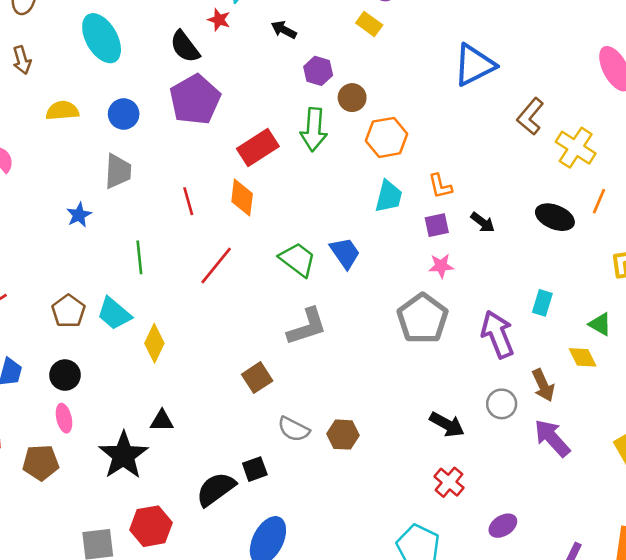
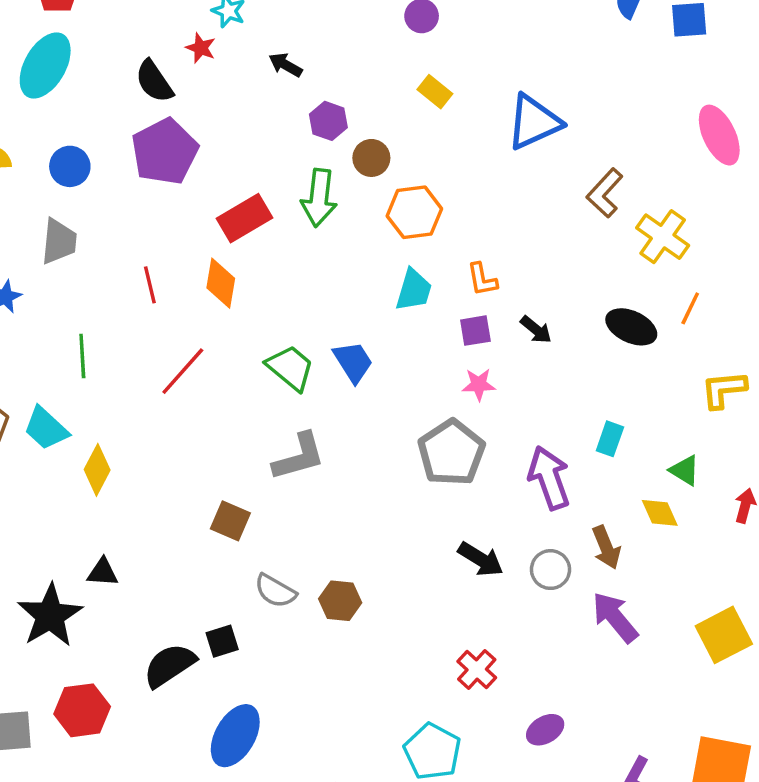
yellow rectangle: (369, 24) -> (435, 92), moved
cyan ellipse: (102, 38) -> (45, 65), turned 57
brown square: (257, 378) -> (230, 521), turned -36
black arrow: (447, 424) -> (481, 559), moved

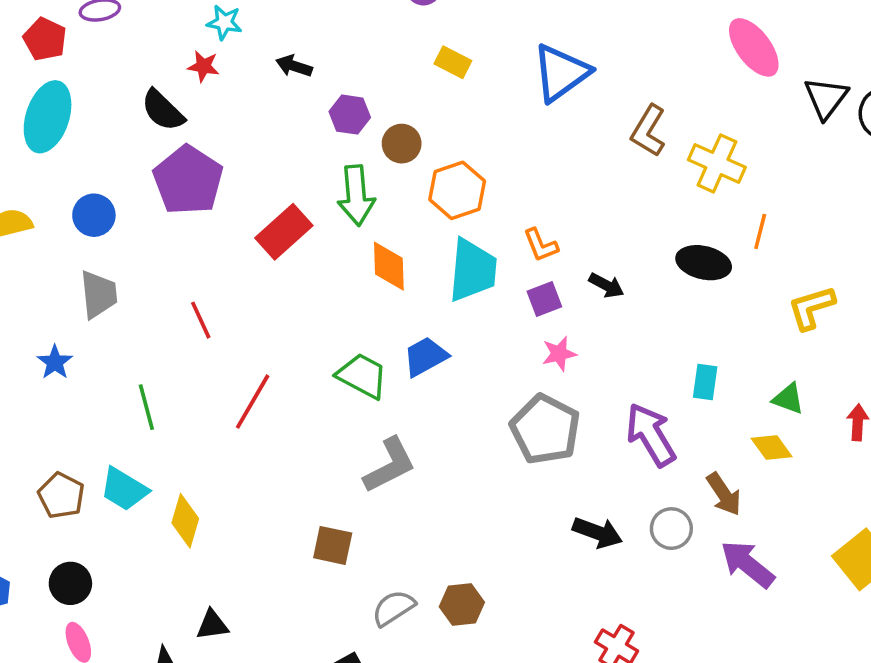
orange diamond: (221, 283) -> (389, 266), moved
cyan trapezoid: (414, 290) -> (473, 270), size x1.4
blue trapezoid: (353, 362) -> (425, 357), turned -75
gray semicircle: (275, 591) -> (393, 608), turned 129

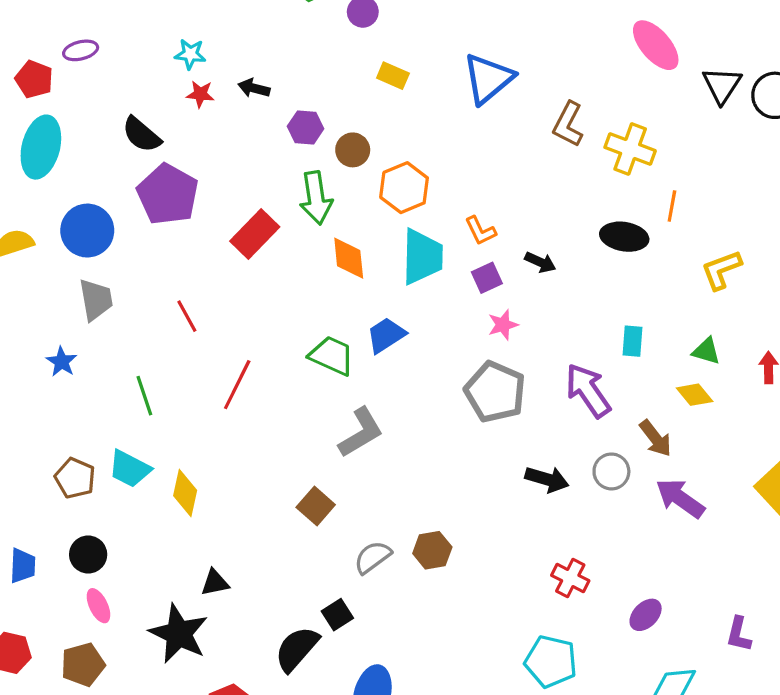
red star: (203, 66) -> (200, 94), moved
blue circle: (94, 215) -> (87, 231), size x1.4
brown square: (333, 545) -> (316, 506), turned 33

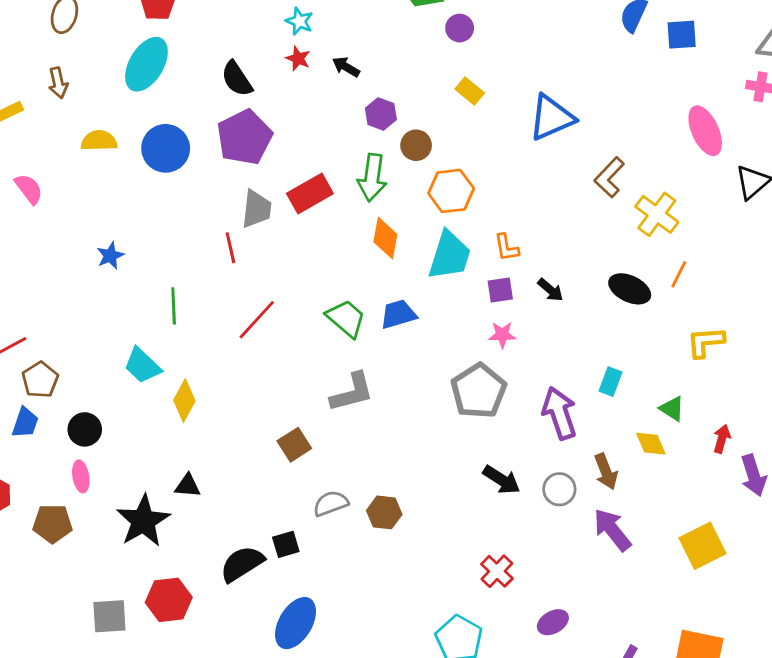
gray trapezoid: (96, 300) -> (256, 209), moved
brown pentagon: (75, 478) -> (40, 380), moved

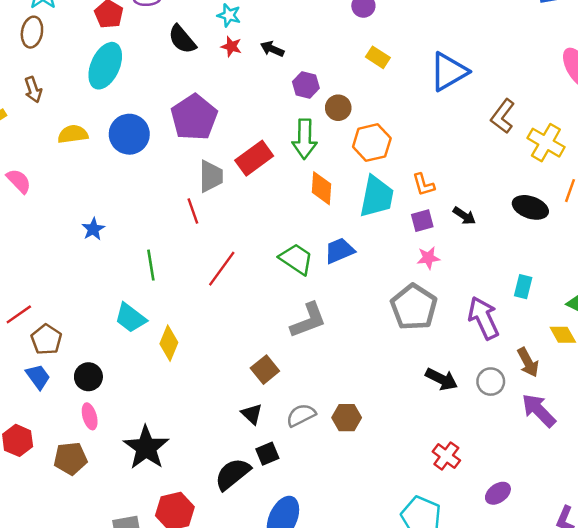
black semicircle: (237, 79) -> (182, 39), moved
blue trapezoid: (25, 423) -> (38, 377), turned -48
black triangle: (188, 486) -> (252, 414), moved, turned 45

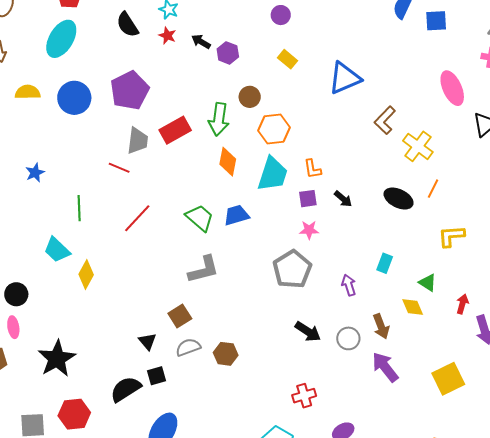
purple hexagon: (306, 85) -> (228, 53), moved
red line: (193, 211) -> (119, 168), turned -55
purple arrow: (484, 318) -> (349, 285), size x0.6
brown square: (265, 370) -> (180, 316), moved
red cross: (446, 456) -> (304, 396), turned 30

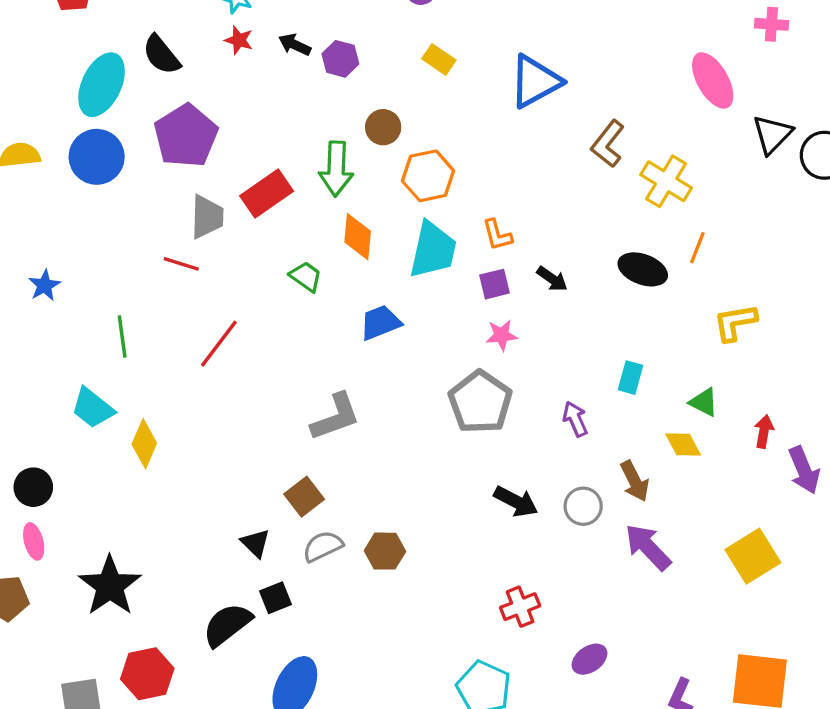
black semicircle: (127, 25) -> (161, 55), moved
cyan ellipse: (61, 39) -> (102, 85), moved
green trapezoid: (200, 218) -> (306, 277), moved, size x0.7

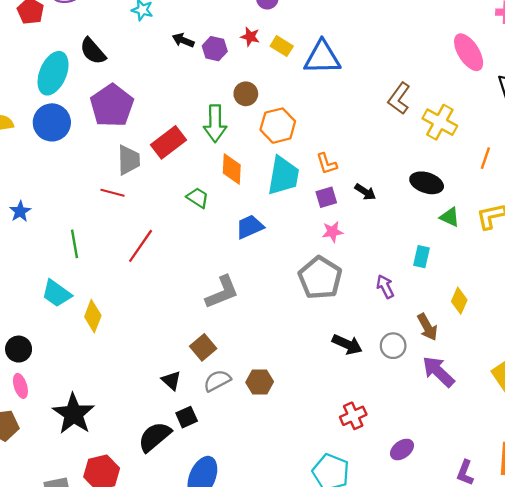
red star: (239, 40) -> (250, 37), moved
blue triangle: (535, 81) -> (322, 58), moved, turned 30
orange line: (697, 248) -> (485, 158), moved
green triangle: (704, 402) -> (450, 217), moved
yellow diamond: (683, 444) -> (459, 301), turned 55

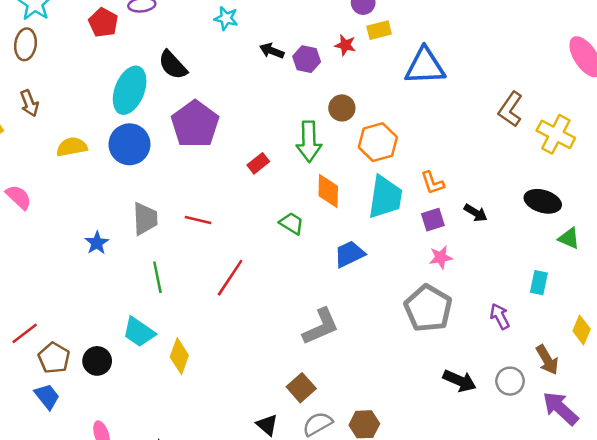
yellow rectangle: (282, 46) -> (379, 30), moved, turned -45
red rectangle: (169, 142) -> (258, 163), size x0.6
gray trapezoid: (129, 160) -> (145, 219), moved
black circle: (19, 349) -> (97, 361), moved

